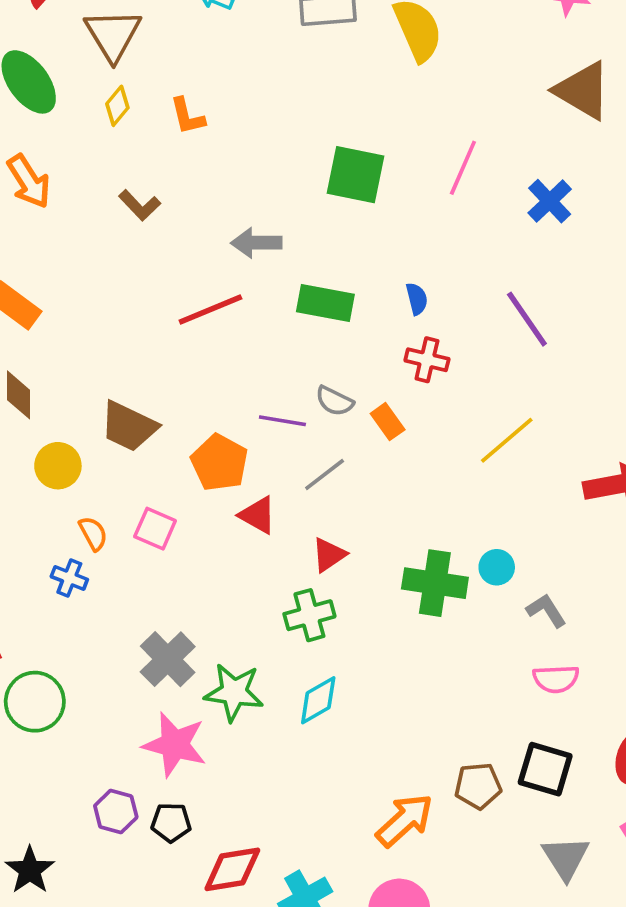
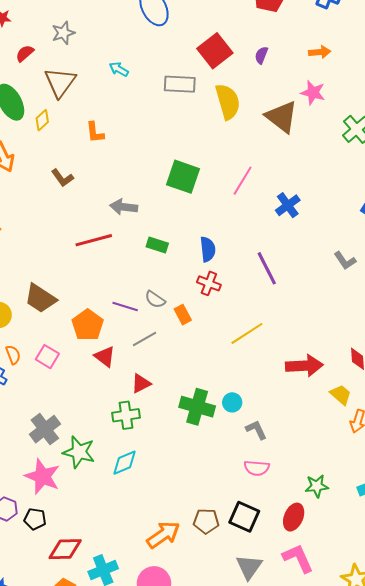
brown triangle: (583, 91) -> (282, 117), moved
yellow diamond: (117, 106) -> (42, 120), moved
blue semicircle: (417, 299) -> (208, 249), size x1.4
green rectangle: (325, 303) -> (157, 245), size x0.7

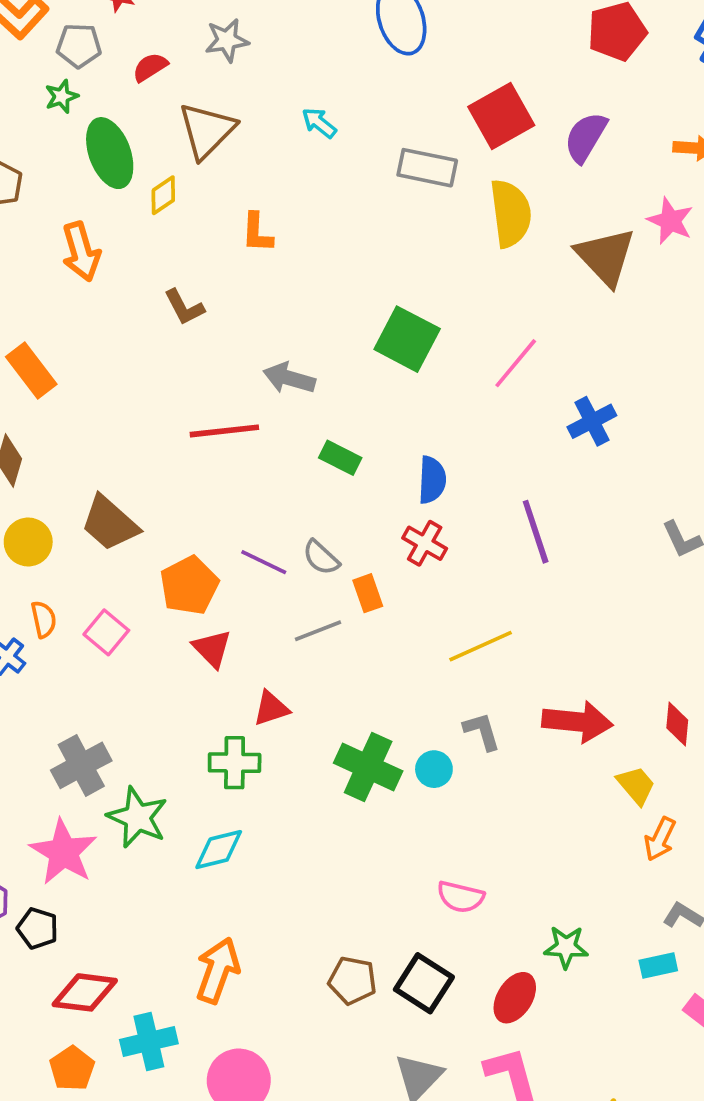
purple semicircle: (261, 55) -> (586, 137), size x1.6
gray line: (144, 339) -> (318, 631), moved
gray L-shape: (256, 430) -> (482, 731), moved
orange arrow: (163, 535) -> (218, 970), moved, turned -44

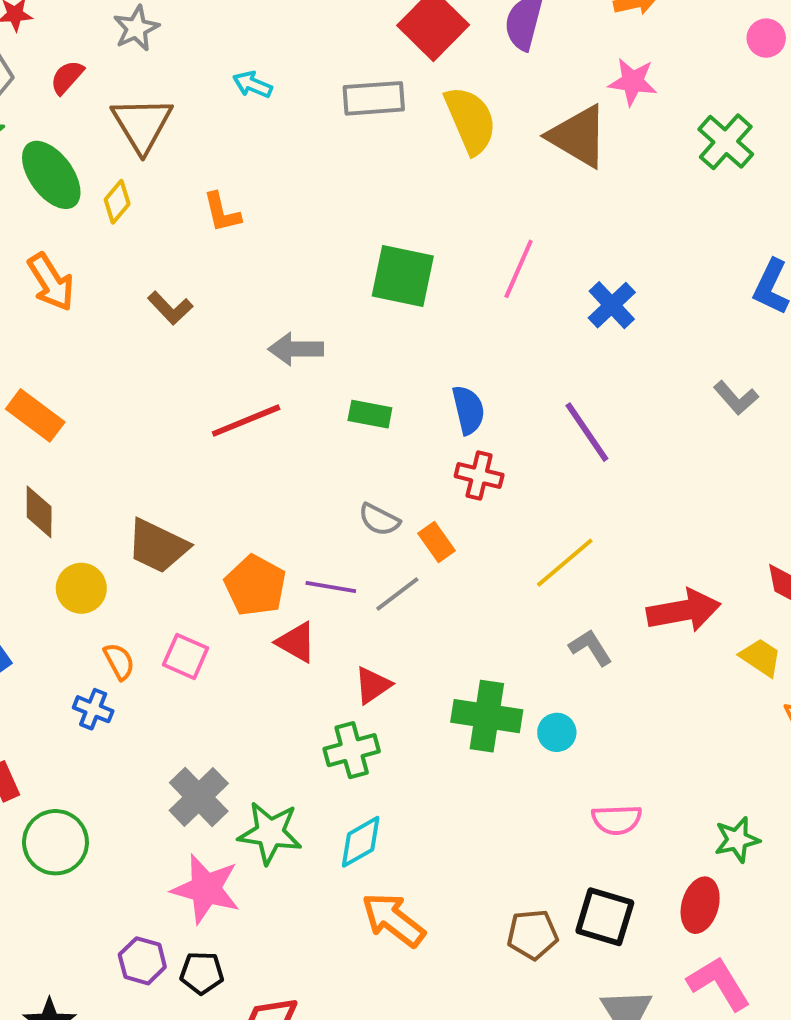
purple line: (264, 562) -> (331, 587), moved
cyan circle: (434, 769) -> (557, 732), moved
orange arrow: (218, 970) -> (393, 920), moved, turned -56

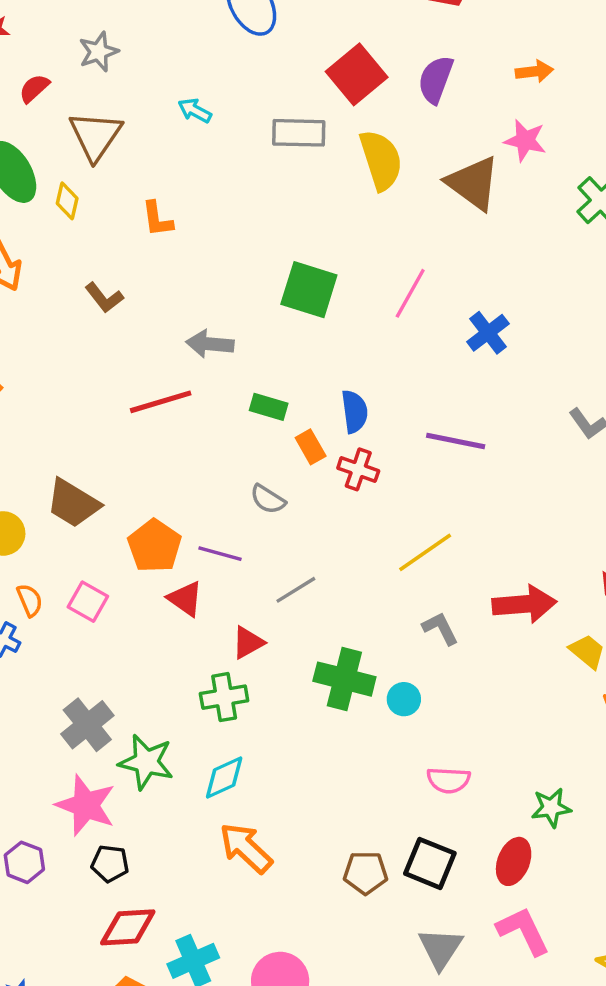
yellow diamond: (117, 202) -> (67, 201), turned -33
purple line: (587, 432) -> (456, 441), turned -50
orange rectangle: (436, 542) -> (311, 447), moved
gray line: (397, 594) -> (296, 590), moved
black pentagon: (202, 973) -> (110, 864), moved

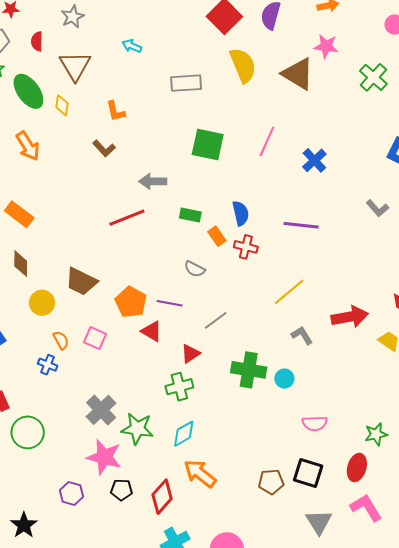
red semicircle: (34, 88) -> (37, 41), turned -42
gray rectangle: (299, 133) -> (186, 83), moved
brown L-shape: (104, 298) -> (104, 148), moved
red diamond: (128, 927) -> (162, 497), moved, turned -40

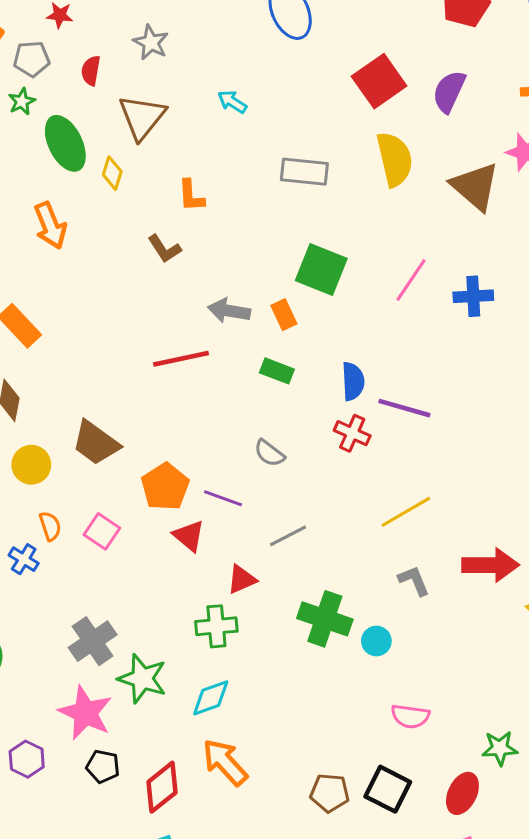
gray star: (73, 17) -> (151, 42), turned -30
blue cross: (314, 160) -> (473, 296), moved, turned 30
purple line: (301, 225) -> (404, 408), moved
orange rectangle: (217, 236) -> (284, 315), moved

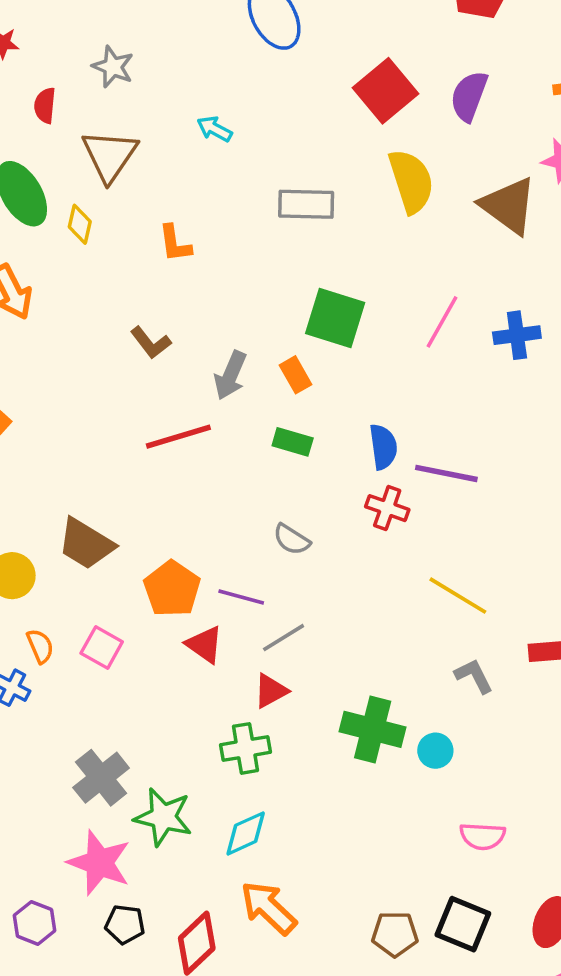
brown L-shape: (164, 249) -> (151, 343), moved
gray arrow: (229, 311) -> (230, 375), turned -72
yellow line: (406, 512) -> (458, 596), turned 66
gray line: (288, 536) -> (284, 638), moved

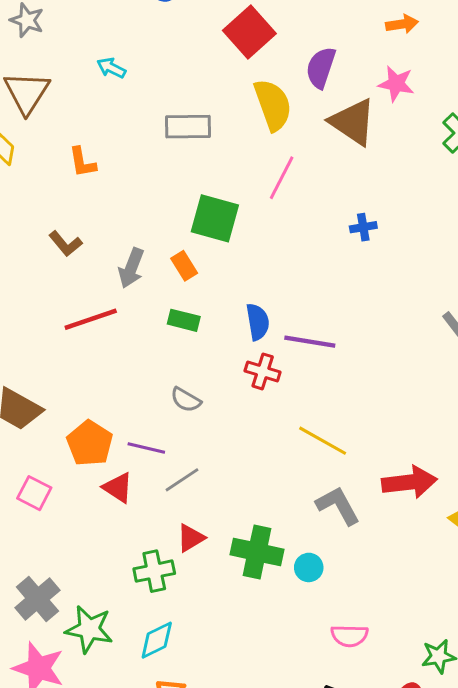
purple semicircle: (469, 96) -> (321, 68), moved
pink line: (442, 322) -> (282, 178), moved
blue cross: (517, 335) -> (363, 227), size x0.7
gray L-shape: (474, 676) -> (338, 506), size x1.4
red triangle: (271, 691) -> (191, 538), moved

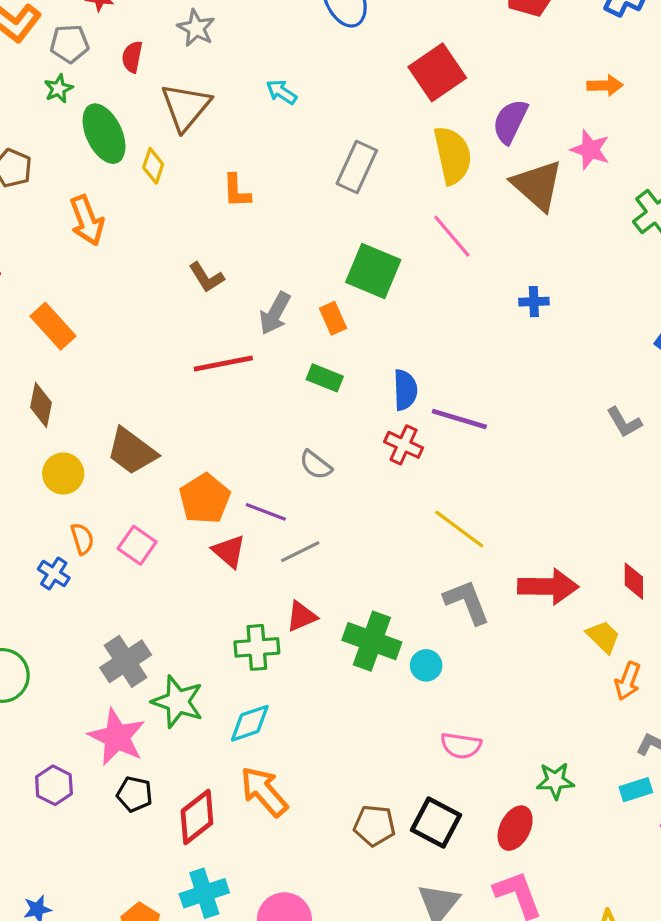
gray rectangle: (188, 127) -> (357, 167), turned -72
pink line: (282, 178) -> (452, 236), turned -75

